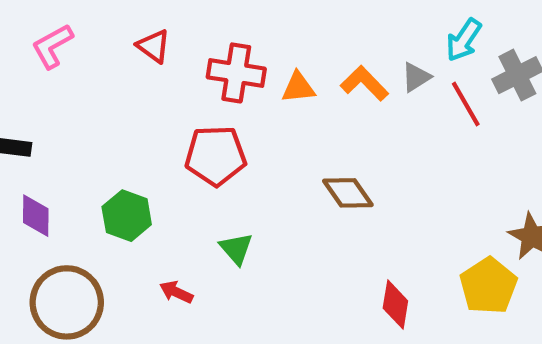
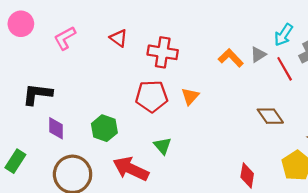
orange triangle: (298, 87) -> (190, 96), moved, turned -42
brown diamond: (348, 193) -> (270, 116), moved
red arrow: (176, 292) -> (131, 169), size x2.0

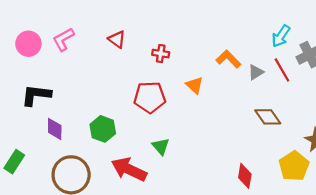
pink circle: (21, 24) -> (28, 44), moved
red cross: (163, 52) -> (161, 54), size x0.6
gray triangle: (258, 55) -> (256, 72), moved
orange triangle: (190, 96) -> (195, 85), moved, turned -30

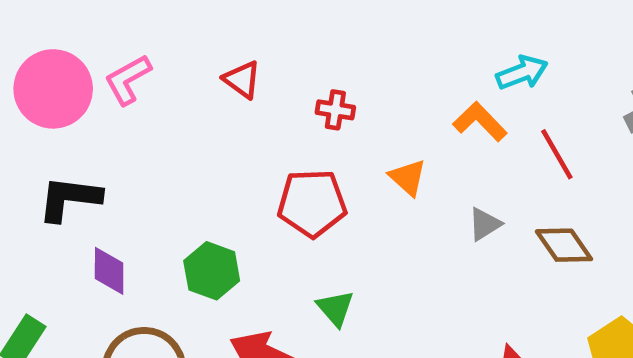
cyan arrow: (281, 36) -> (522, 73), moved, turned -145
pink circle: (28, 44) -> (53, 89), size x1.4
red line: (282, 70) -> (557, 154), moved
gray triangle: (256, 72) -> (485, 224), moved

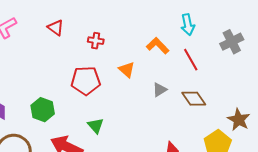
cyan arrow: (522, 73) -> (188, 25), moved, turned 100

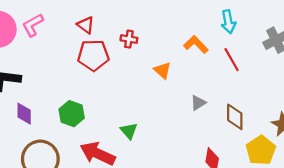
red pentagon: (86, 81) -> (93, 55), moved
gray triangle: (160, 90) -> (198, 103), moved
brown diamond: (194, 99) -> (235, 117), moved, turned 35

